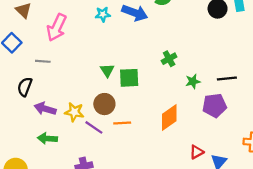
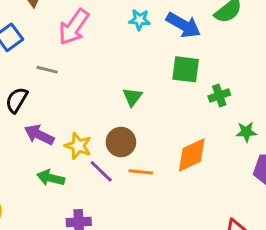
green square: (129, 78) -> (186, 69), moved
orange diamond: (169, 117) -> (192, 155), moved
green arrow: (47, 138) -> (51, 178), moved

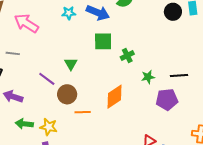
pink arrow: (74, 27) -> (26, 23), turned 95
yellow star: (78, 146) -> (49, 127), moved
purple line: (101, 171) -> (47, 79), moved

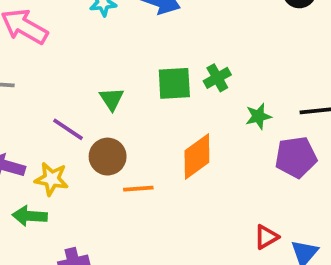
green square: (103, 41) -> (174, 83), moved
yellow star: (49, 127) -> (52, 179), moved

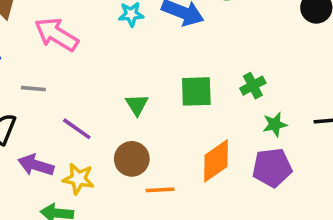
green cross: (217, 78) -> (253, 86), moved
purple line: (68, 129) -> (77, 129), moved
purple pentagon: (296, 157) -> (272, 168), moved

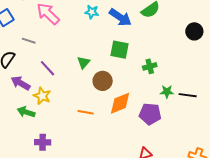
green square: (196, 91) -> (119, 50), moved
green star: (275, 124) -> (167, 92), moved
brown circle: (132, 159) -> (103, 81), moved

